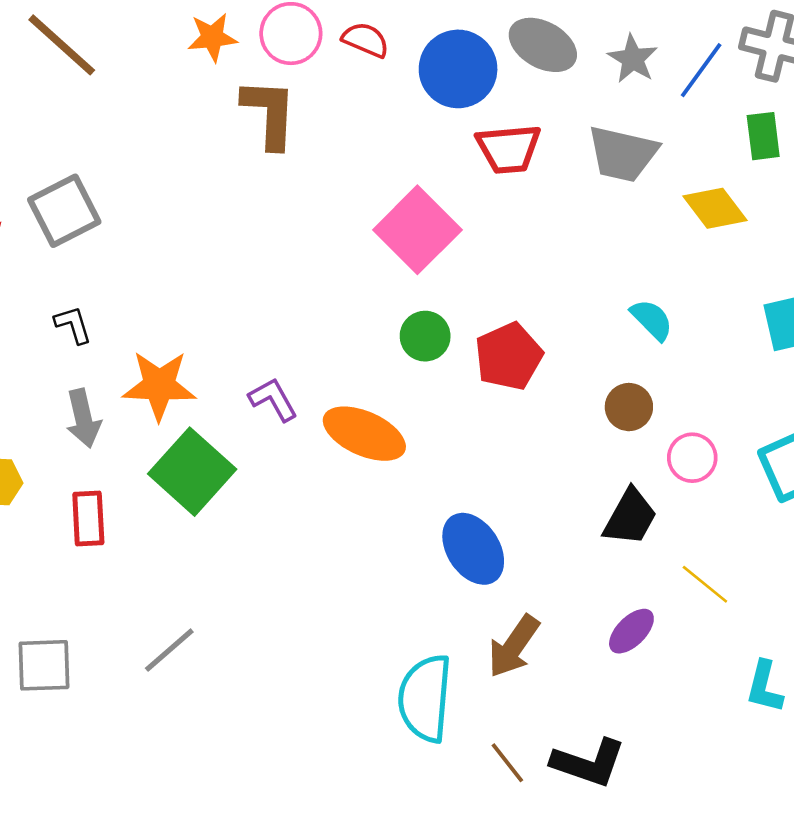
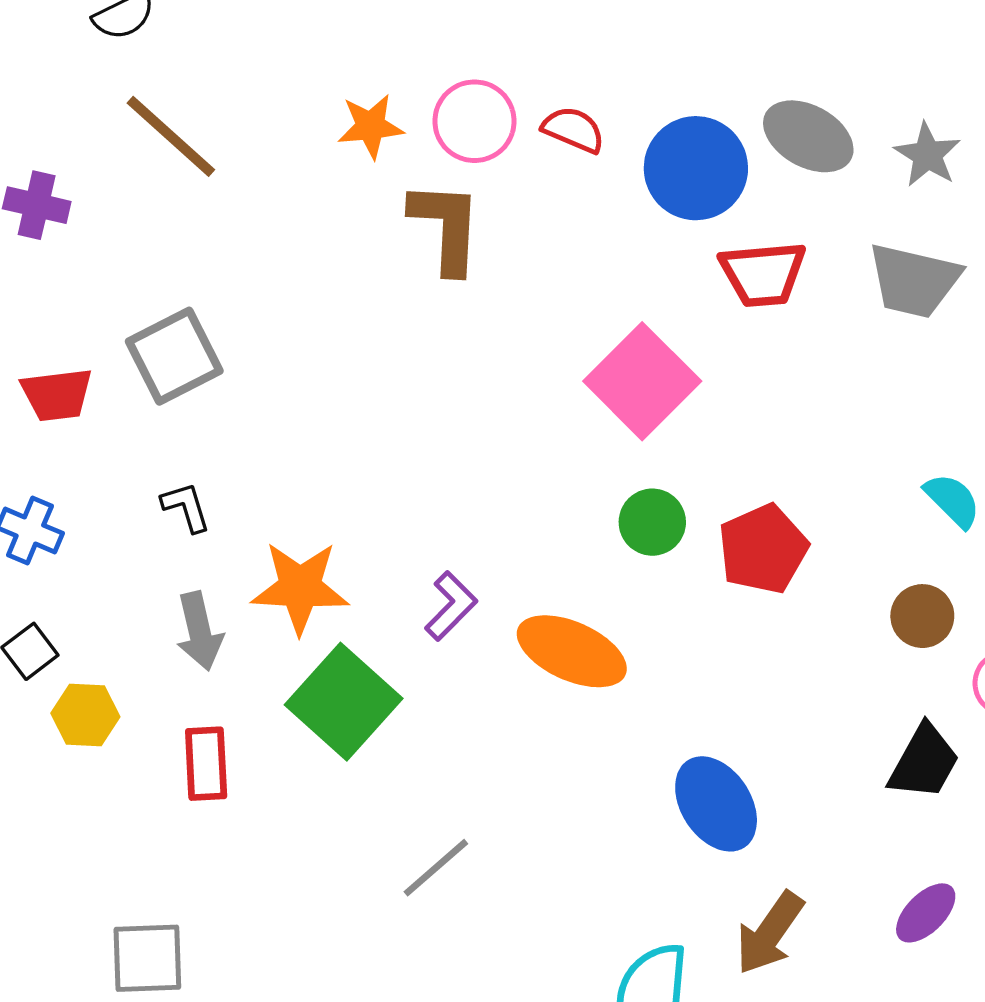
purple L-shape: (273, 399) -> (451, 606), turned 74
gray line: (169, 650) -> (436, 868), moved

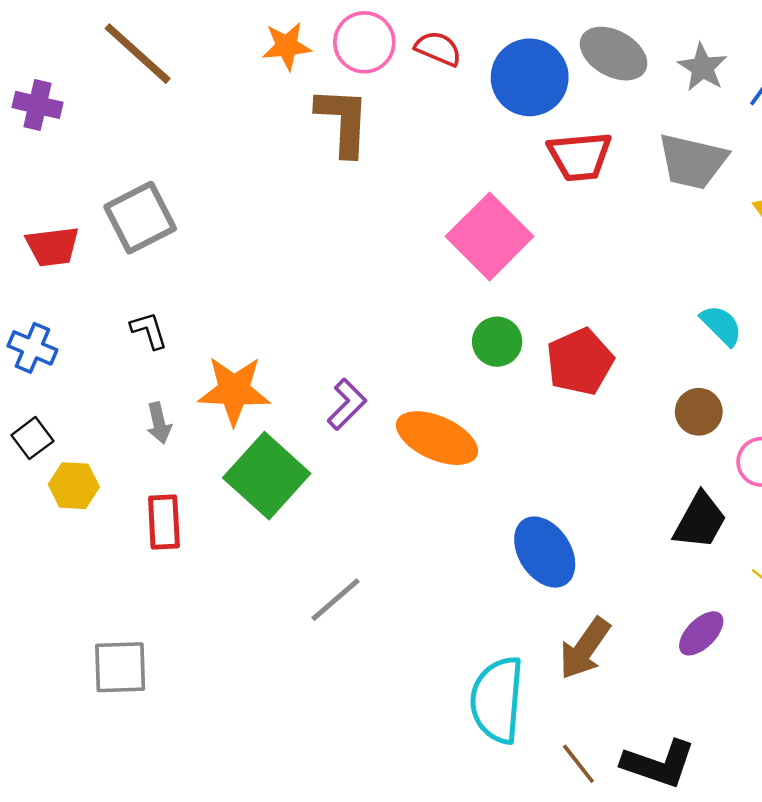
gray arrow: (199, 631) -> (159, 423), size x0.7

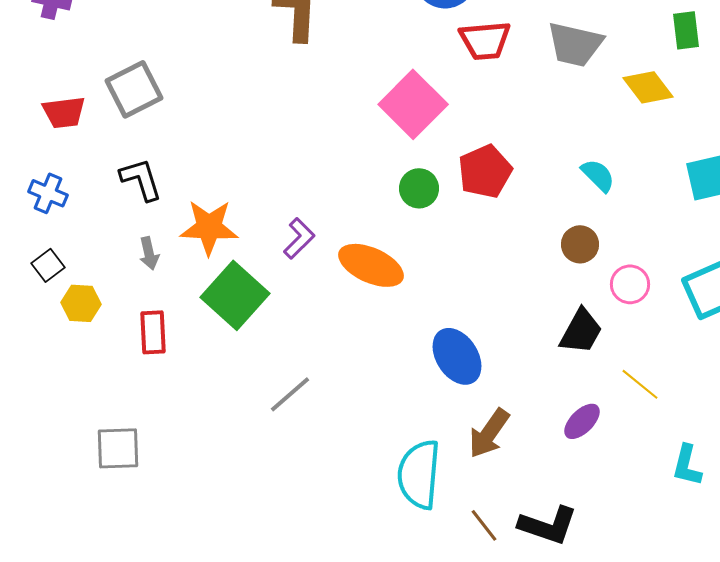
black L-shape: (149, 330) -> (141, 179), size x1.4
red pentagon: (580, 362) -> (485, 171), moved

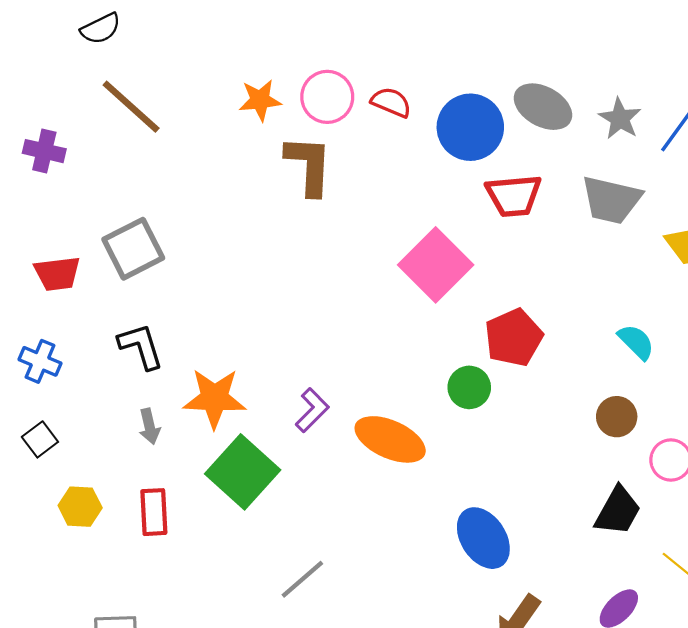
green circle: (419, 188) -> (469, 387), moved
yellow hexagon: (81, 303) -> (80, 507), moved

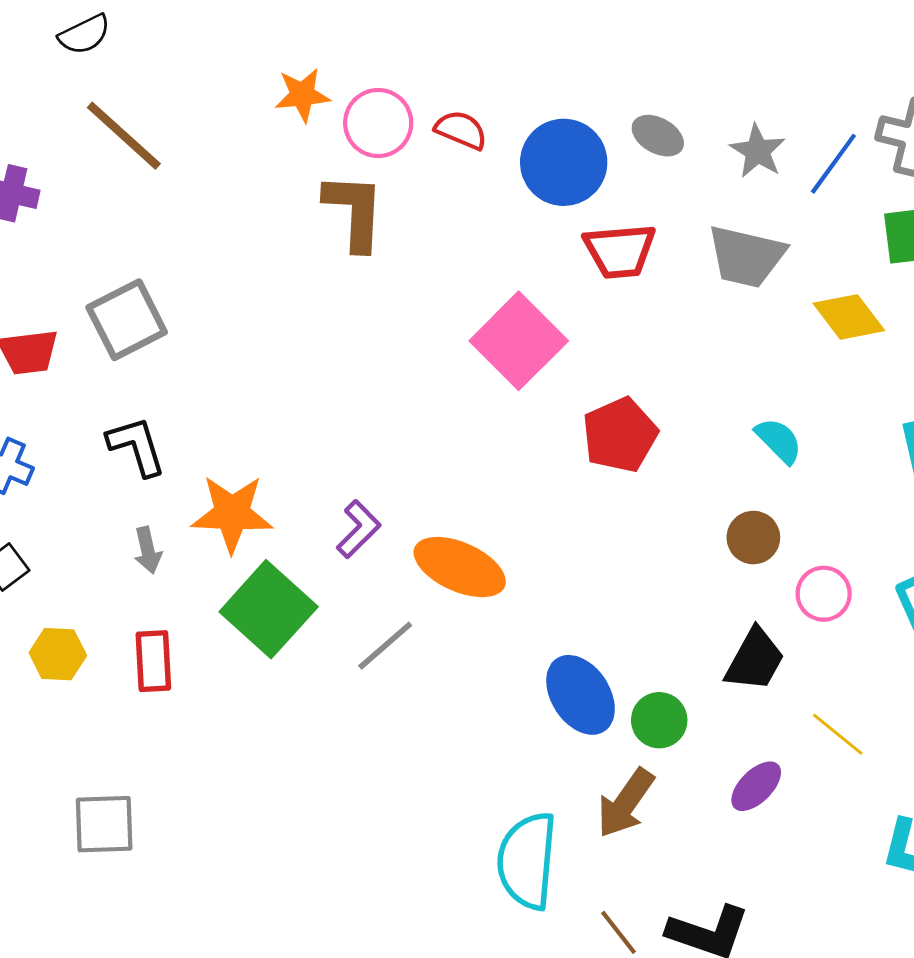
orange star: (260, 100) -> (302, 95), moved
gray ellipse: (543, 107) -> (658, 136), size x0.7
green circle: (469, 387) -> (659, 720), moved
gray line: (302, 579) -> (385, 646), moved

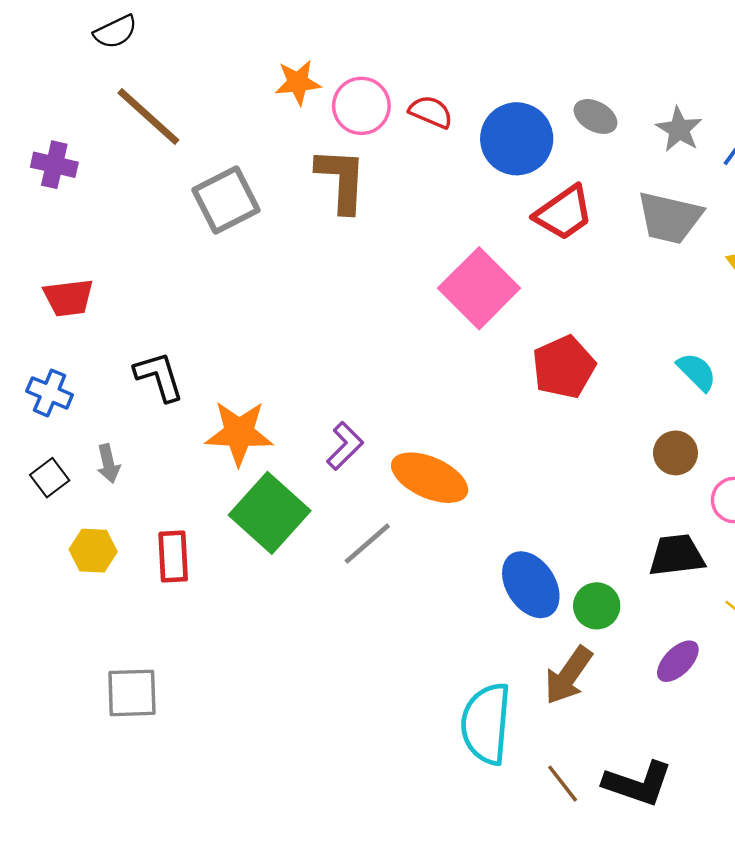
red trapezoid: (620, 251) -> (564, 213), turned -30
gray square: (127, 320) -> (226, 200), moved
gray arrow: (148, 550) -> (108, 464), moved
black trapezoid: (755, 660) -> (677, 555), turned -126

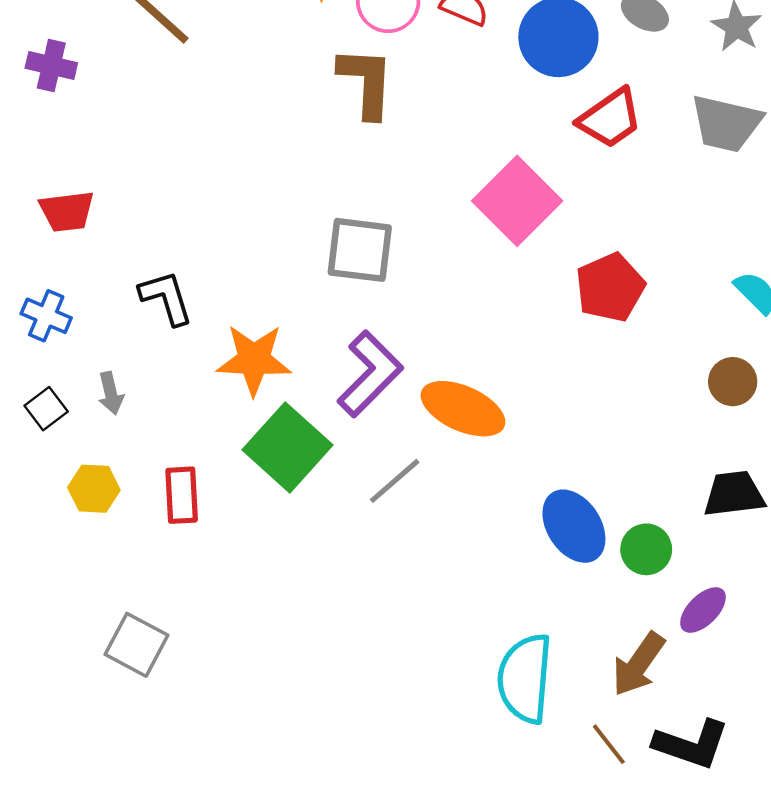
gray square: (226, 200) -> (360, 250), moved, turned 34
purple L-shape: (345, 446) -> (370, 374), size x1.6
purple ellipse: (678, 661) -> (703, 610), moved
brown arrow: (568, 675) -> (638, 664), moved
gray square: (132, 693) -> (136, 645), turned 30

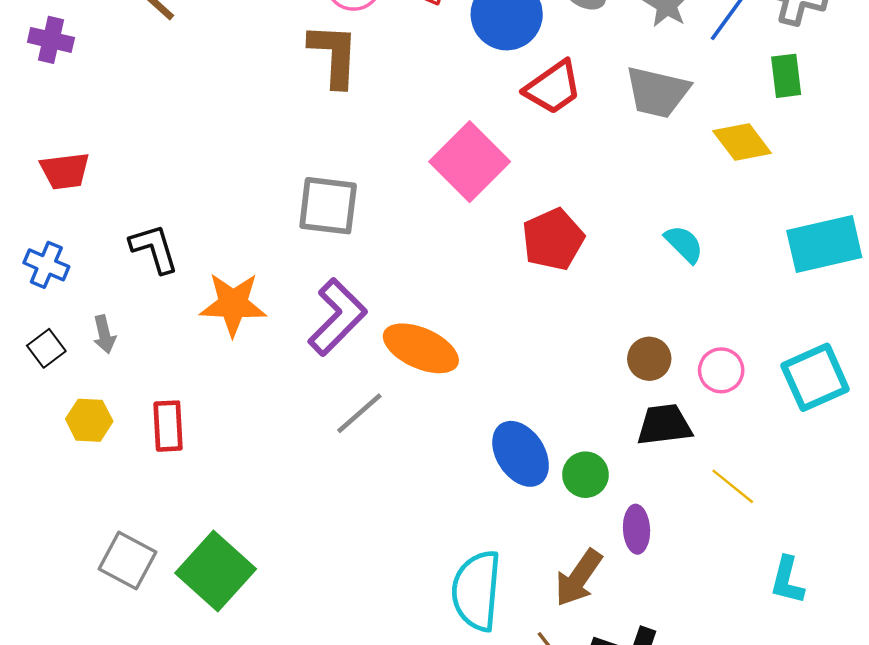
brown circle: (733, 382) -> (649, 359), moved
green square: (287, 447) -> (216, 571), moved
purple ellipse: (703, 610) -> (637, 529), turned -48

